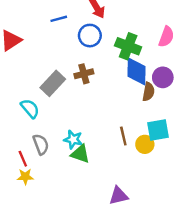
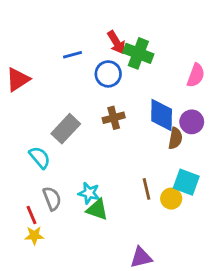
green cross: (128, 46) -> (138, 53), moved
brown cross: (84, 74) -> (114, 118), moved
cyan square: (158, 130) -> (186, 182), turned 30

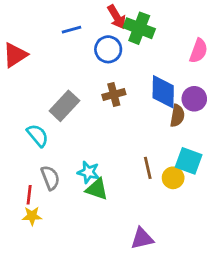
red line: (31, 215) -> (29, 195), turned 30

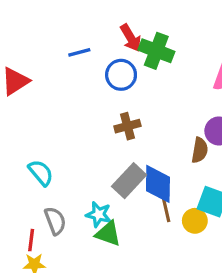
blue diamond: (163, 92) -> (158, 184), moved
gray rectangle: (64, 106) -> (129, 181), moved

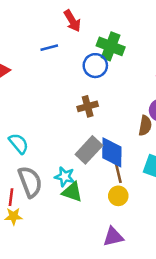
red arrow: (131, 38) -> (72, 21), moved
blue circle: (121, 75) -> (95, 66), moved
gray semicircle: (55, 221) -> (30, 182), size x1.4
yellow circle: (195, 221) -> (118, 196), moved

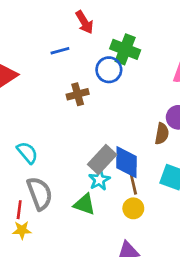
brown cross: (88, 106) -> (78, 94), moved
cyan star: (65, 177) -> (99, 180), moved, turned 30

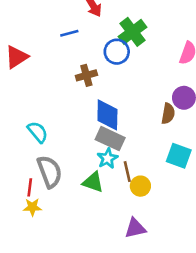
green cross: (125, 49) -> (133, 32), turned 32
gray rectangle: (102, 159) -> (110, 139), turned 72
blue diamond: (127, 162) -> (107, 115), moved
brown line: (133, 184) -> (127, 172), moved

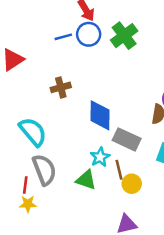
blue circle: (117, 52) -> (89, 34), moved
brown cross: (86, 75) -> (61, 87), moved
cyan semicircle: (38, 132) -> (33, 132), size x1.4
gray rectangle: (110, 139) -> (127, 139), moved

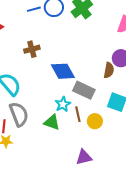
blue diamond: (100, 115) -> (63, 71), turned -30
yellow circle: (132, 184) -> (95, 121), moved

